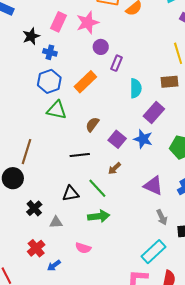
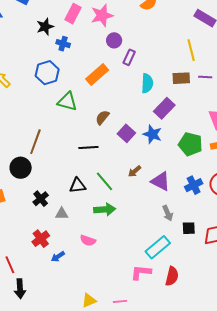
blue hexagon: (49, 81) -> (47, 73), moved
brown arrow: (114, 168) -> (135, 171), moved

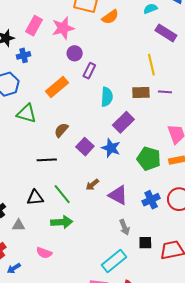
blue cross: (63, 44) -> (24, 55), turned -32

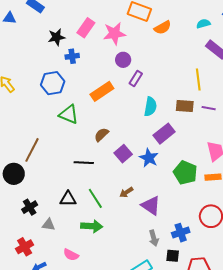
blue cross: (151, 200) -> (181, 233), moved

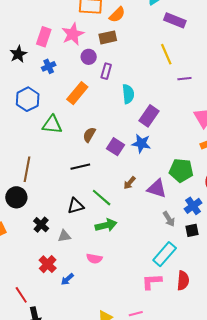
blue cross: (72, 56) -> (49, 66), moved
brown rectangle: (185, 106) -> (108, 37), moved
green pentagon: (185, 173) -> (181, 170), moved

